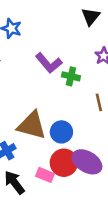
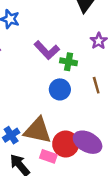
brown triangle: (32, 125) -> (38, 130), moved
blue circle: (61, 132) -> (60, 89), moved

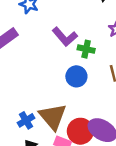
brown triangle: (38, 130) -> (53, 117), turned 36

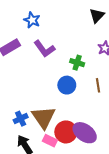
purple L-shape: (65, 37) -> (44, 49), moved

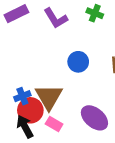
green cross: (77, 63) -> (95, 13), moved
red circle: (66, 132) -> (30, 110), moved

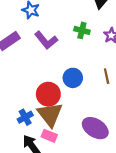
red circle: (30, 110) -> (48, 94), moved
pink rectangle: (54, 124) -> (49, 136), moved

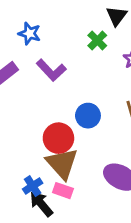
green cross: (82, 30) -> (97, 40), moved, turned 35
blue cross: (25, 117) -> (33, 186), moved

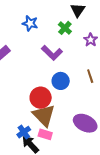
blue star: (30, 33) -> (30, 23), moved
purple L-shape: (51, 70) -> (52, 53), moved

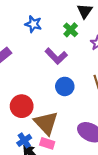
red circle: (41, 98) -> (22, 106), moved

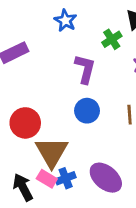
purple L-shape: (56, 56) -> (85, 69), turned -135
blue cross: (24, 140) -> (66, 178), moved

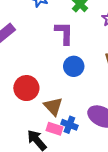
brown triangle: (52, 152) -> (53, 106), size x0.7
blue cross: (66, 178) -> (69, 125), turned -35

